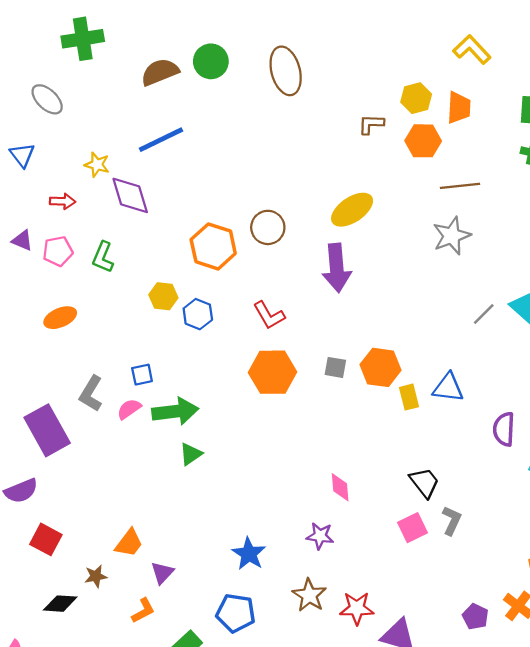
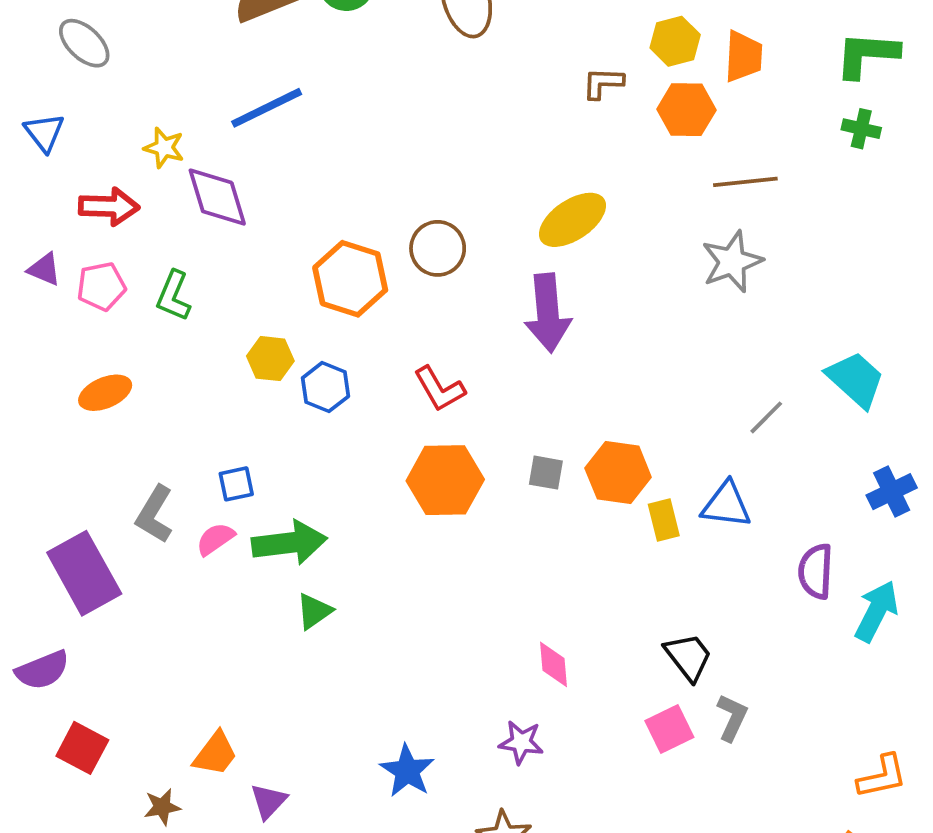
red arrow: (63, 201) -> (109, 207), size x1.4
gray line: (484, 314) -> (766, 417), moved

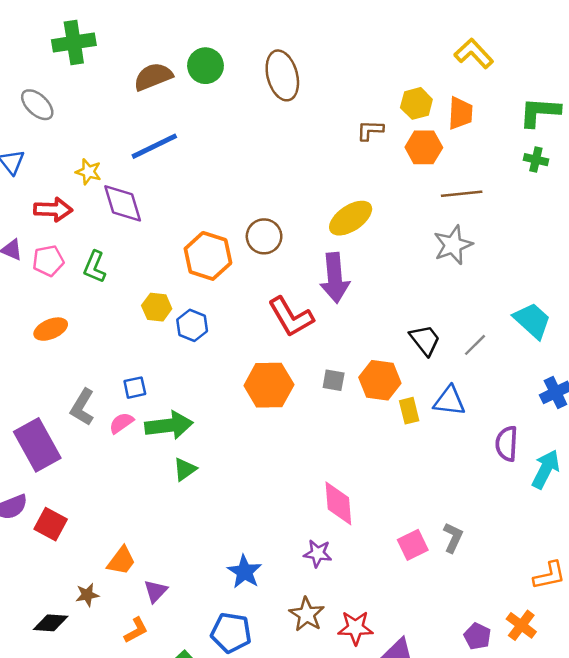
red L-shape: (439, 389) -> (291, 317), moved, size x1.4
black trapezoid: (688, 657) -> (425, 340), moved
pink diamond: (553, 664) -> (338, 503), size x1.5
red square: (82, 748) -> (51, 524), moved

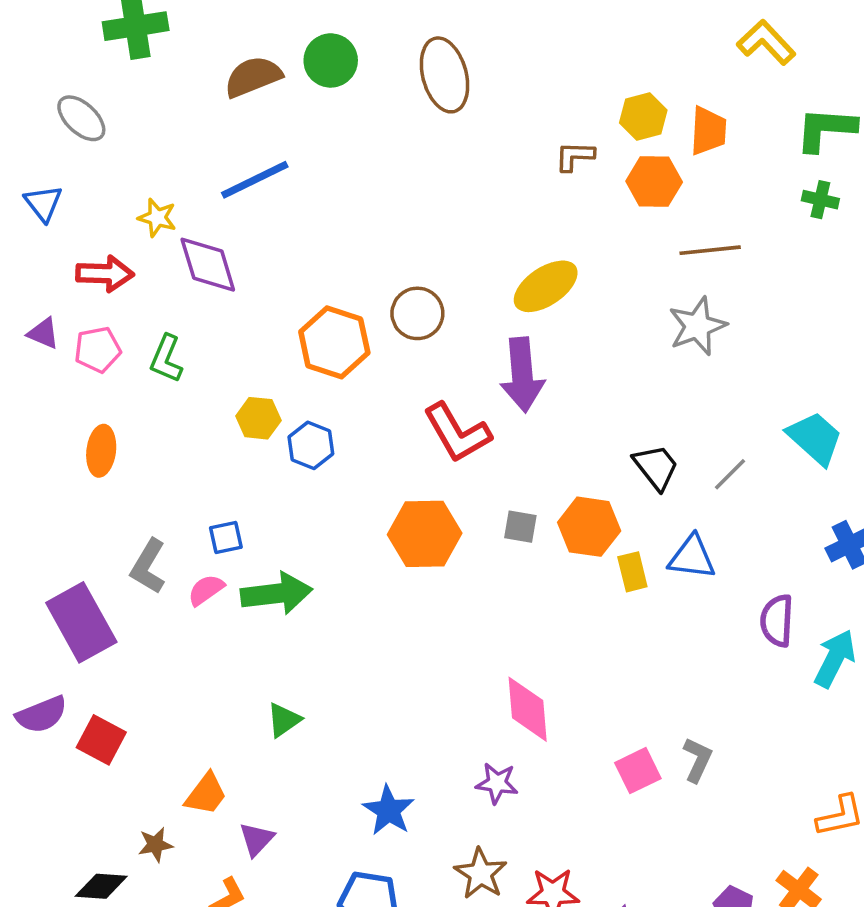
yellow L-shape: (474, 53) -> (766, 42), moved
orange ellipse: (51, 329) -> (101, 451), turned -60
green triangle: (185, 469) -> (284, 720), moved

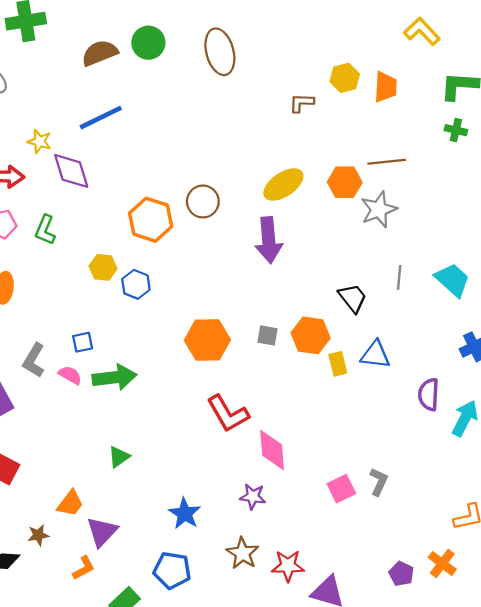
orange hexagon: (654, 182) -> (345, 182), moved
red L-shape: (457, 433) -> (228, 414), moved
gray line: (730, 474) -> (399, 278), moved, turned -40
pink semicircle: (206, 590) -> (70, 375), turned 65
purple triangle: (257, 839) -> (102, 532), size x1.4

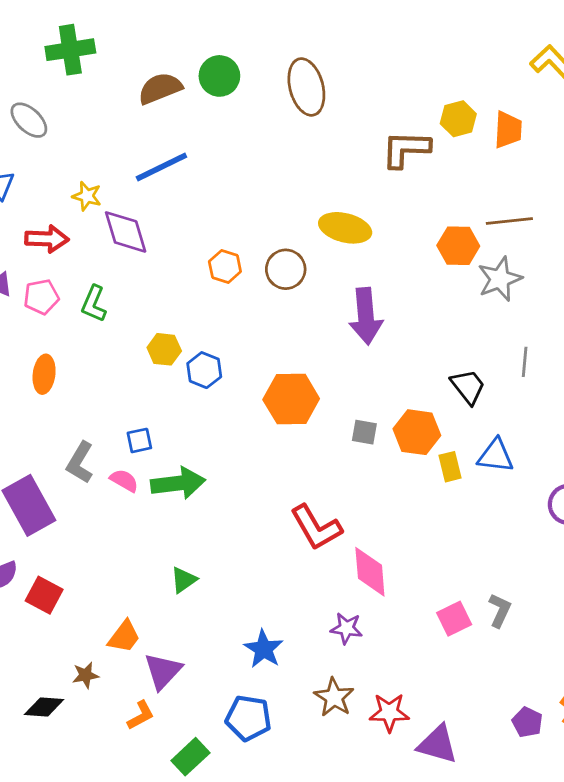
brown L-shape: (302, 103) -> (406, 149), size x1.6
yellow ellipse: (283, 185) -> (345, 228), moved, turned 48
orange hexagon: (151, 220) -> (225, 266), moved, size x0.6
orange hexagon: (207, 340) -> (291, 399), moved

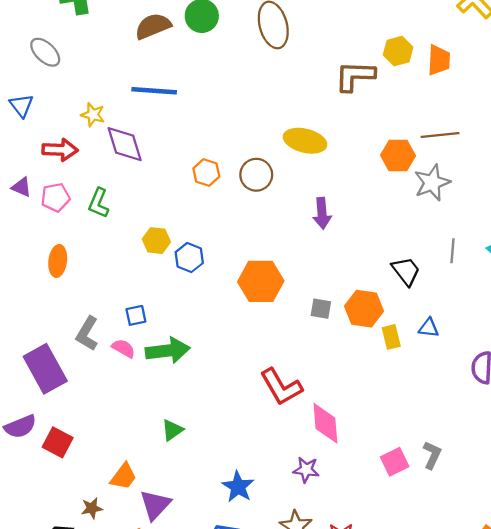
blue line: (161, 167) -> (154, 91), turned 30
purple arrow: (366, 316) -> (322, 213), size x0.7
blue triangle: (496, 456) -> (429, 328), size x0.7

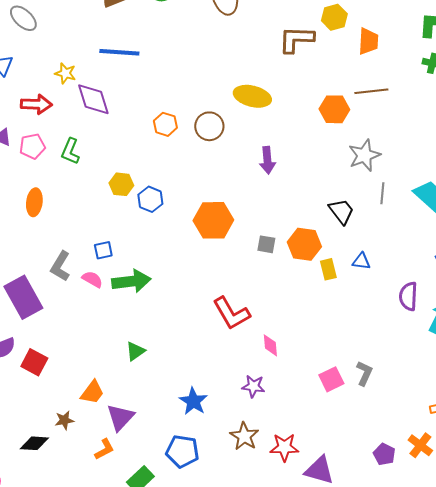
orange trapezoid: (439, 60) -> (368, 41), moved
gray star: (432, 183) -> (364, 155), moved
pink diamond: (325, 423) -> (270, 345), size x0.6

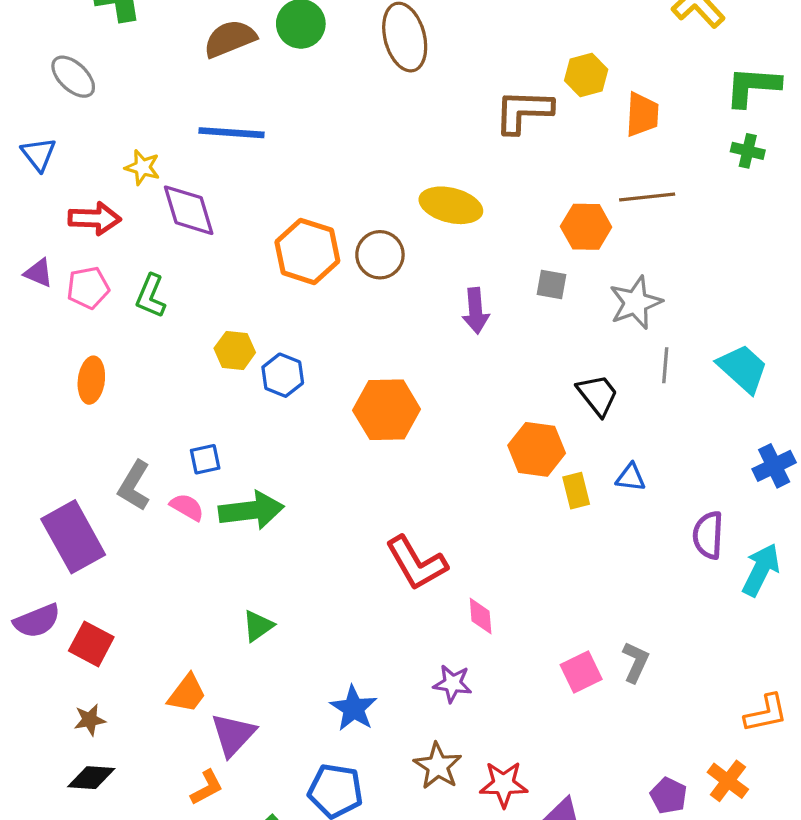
orange hexagon: (165, 124) -> (307, 251), size x1.6
gray square: (266, 244) -> (551, 284), moved
brown star: (64, 420) -> (90, 720), moved

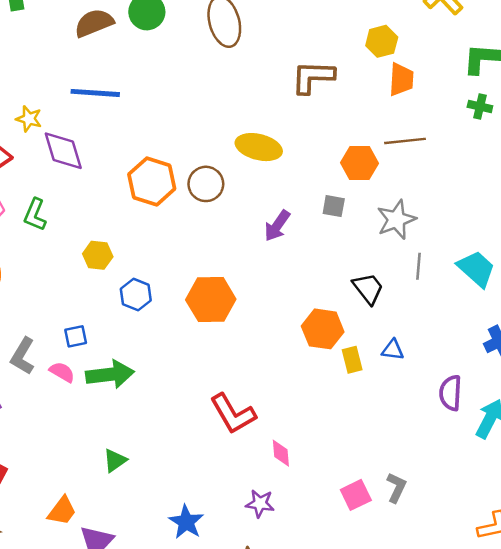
yellow hexagon: (586, 75) -> (382, 41), moved
purple arrow: (476, 311) -> (277, 226), turned 40
blue hexagon: (283, 375) -> (136, 295), moved

